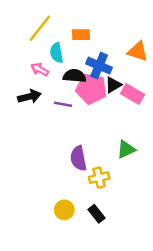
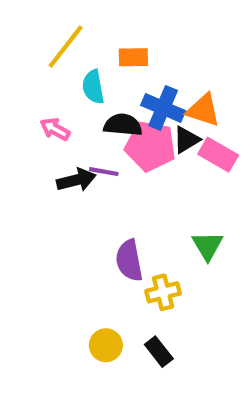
orange triangle: (138, 51) -> (203, 110), moved
pink arrow: (40, 69) -> (55, 129), moved
black arrow: (29, 97) -> (76, 180), moved
green triangle: (126, 149) -> (208, 246), turned -36

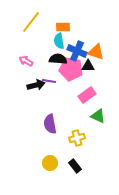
cyan semicircle: (93, 87) -> (59, 41), moved
black triangle: (186, 140) -> (88, 66), turned 32
pink rectangle: (218, 155) -> (87, 95), moved, turned -66
green triangle: (208, 246) -> (98, 116), turned -35
purple semicircle: (129, 261) -> (50, 124), moved

